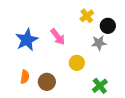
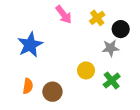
pink arrow: (58, 37) -> (64, 15), moved
green cross: (100, 86) -> (112, 81), moved

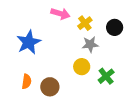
pink arrow: (64, 15) -> (60, 14), turned -36
yellow cross: (97, 18) -> (85, 23), moved
gray star: (111, 48) -> (90, 44), moved

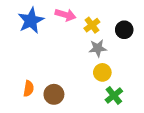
blue star: (29, 42) -> (31, 21), moved
yellow circle: (82, 67) -> (102, 72), moved
green cross: (106, 76) -> (114, 95), moved

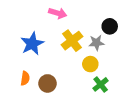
blue star: (31, 21) -> (32, 44), moved
yellow cross: (92, 25) -> (72, 41), moved, size x1.5
gray star: (98, 48) -> (96, 43), moved

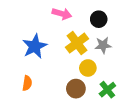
black circle: (110, 26) -> (99, 19), moved
yellow circle: (90, 64) -> (88, 68), moved
brown circle: (48, 83) -> (76, 89), moved

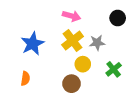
pink arrow: (62, 14) -> (71, 16), moved
black circle: (99, 19) -> (118, 18), moved
green cross: (107, 90) -> (114, 69), moved

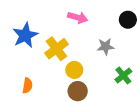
yellow cross: (73, 41) -> (56, 49), moved
blue star: (33, 44) -> (25, 35), moved
yellow circle: (83, 64) -> (74, 70), moved

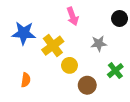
pink arrow: (78, 17) -> (73, 16), turned 54
blue star: (25, 35) -> (24, 33), turned 30
brown circle: (78, 91) -> (87, 85), moved

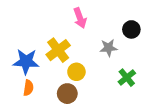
black circle: (120, 18) -> (131, 29), moved
blue star: (24, 33) -> (26, 62), moved
brown circle: (87, 85) -> (67, 94), moved

